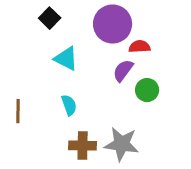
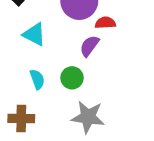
green circle: (147, 90) -> (72, 78), moved
brown cross: (83, 146) -> (21, 118), moved

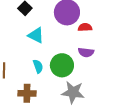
purple semicircle: (89, 46) -> (86, 52), moved, turned -119
green circle: (72, 78) -> (62, 65), size x1.5

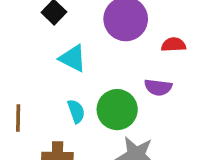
red semicircle: (85, 27) -> (174, 45), moved

